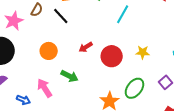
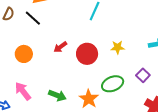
green arrow: (70, 76) -> (57, 95), moved
green ellipse: (134, 88) -> (113, 84), turned 35

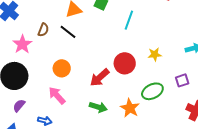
red arrow: (60, 47) -> (100, 77), moved, size x1.5
purple square: (143, 75) -> (182, 80), turned 32
pink arrow: (23, 91) -> (57, 95), moved

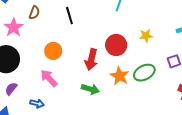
black line: (68, 32) -> (69, 16), moved, turned 36
red arrow: (100, 77) -> (91, 59), turned -35
orange star: (130, 108) -> (120, 76), moved

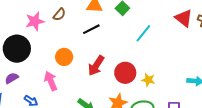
black line: (69, 16) -> (91, 29), turned 60
yellow star: (146, 36) -> (148, 80), moved
red arrow: (91, 59) -> (96, 66), moved

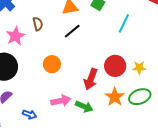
brown semicircle: (59, 14) -> (38, 24), turned -40
red arrow: (96, 66) -> (91, 79), moved
pink arrow: (51, 81) -> (61, 101), moved, turned 114

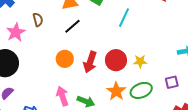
orange circle: (52, 64) -> (65, 59), moved
red arrow: (91, 79) -> (90, 62), moved
pink arrow: (61, 101) -> (62, 96), turned -96

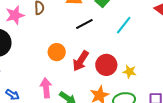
black line: (72, 26) -> (84, 24), moved

